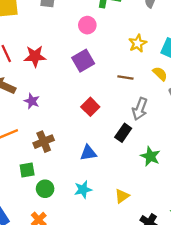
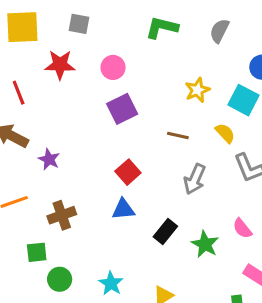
pink circle: (87, 25) -> (113, 67), moved
red star: (35, 56) -> (60, 65), moved
black rectangle: (123, 133) -> (165, 232), moved
blue triangle: (88, 153) -> (123, 209), moved
cyan star: (83, 189) -> (111, 283), turned -30

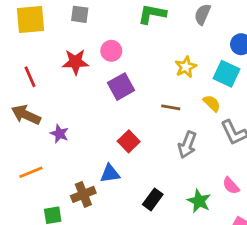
red star: (60, 65) -> (75, 62), moved
blue triangle: (123, 209) -> (110, 173), moved
brown cross: (62, 215) -> (83, 194), moved
black rectangle: (165, 232) -> (153, 199), moved

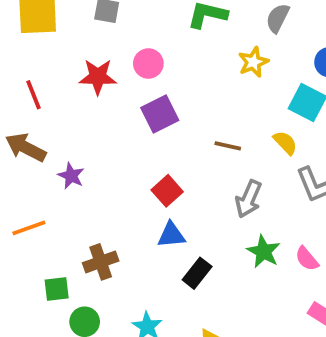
yellow star: (186, 67) -> (253, 62), moved
blue triangle: (110, 173) -> (171, 235), moved
green star: (199, 201) -> (264, 252), moved

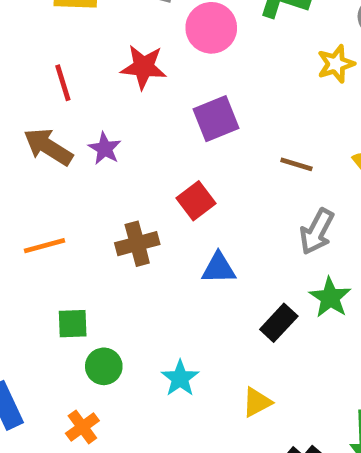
pink circle: (148, 64) -> (211, 28), moved, size x1.4
purple star: (71, 176) -> (105, 149), moved
red square: (167, 191) -> (196, 201), moved
brown cross: (101, 262) -> (137, 244), moved
black rectangle: (197, 273) -> (279, 323), moved

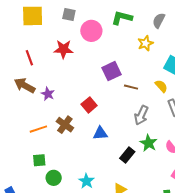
purple square: (216, 119) -> (111, 71), moved
purple star: (105, 149) -> (48, 94), moved
brown cross: (137, 244) -> (65, 125), turned -36
orange line: (44, 246) -> (38, 129), moved

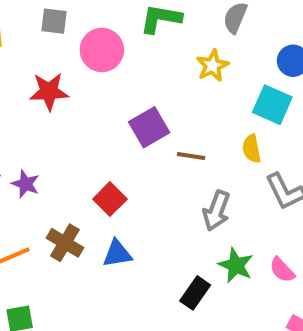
yellow semicircle: (161, 86) -> (252, 149), turned -144
blue triangle: (100, 133) -> (117, 254), moved

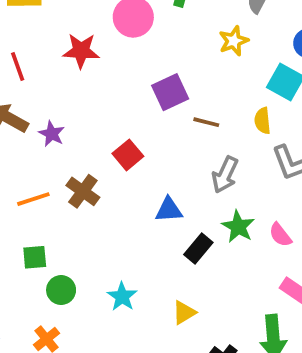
blue triangle: (117, 254) -> (169, 210), moved

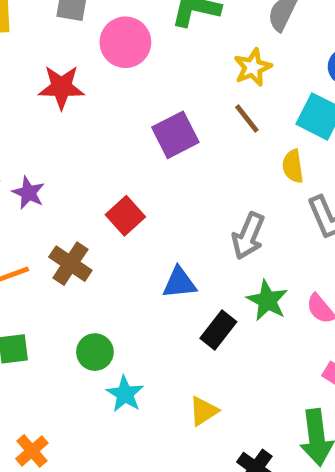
brown line: (206, 122) -> (247, 119), moved, turned 40
green circle: (61, 290) -> (95, 352), moved

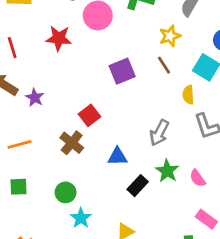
brown cross: (70, 264) -> (72, 143), moved

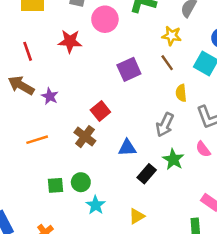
yellow star: (170, 36) -> (172, 36), turned 30
yellow semicircle: (188, 95) -> (181, 93), moved
pink semicircle: (198, 178) -> (203, 149), moved
green square: (19, 187) -> (56, 185), moved

